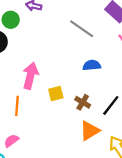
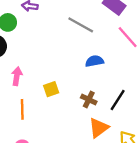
pink arrow: (30, 76) -> (17, 76), moved, size x0.7
yellow square: (56, 94) -> (51, 89), moved

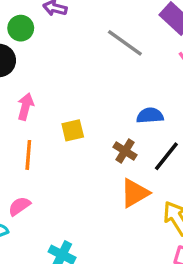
blue semicircle: (94, 61) -> (150, 116), moved

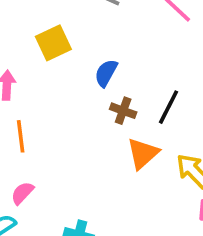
blue semicircle: (150, 116) -> (106, 73), moved, turned -45
yellow square: (73, 130) -> (53, 43), moved, size x1.4

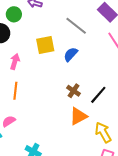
blue semicircle: (106, 73) -> (71, 54), moved

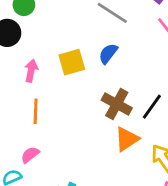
yellow square: (45, 45) -> (72, 62), moved
brown cross: (74, 91) -> (117, 104), size x1.5

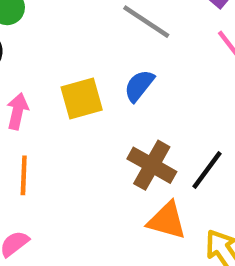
orange triangle: (127, 139) -> (167, 220), turned 48

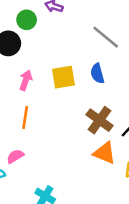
blue semicircle: (139, 86) -> (97, 73), turned -60

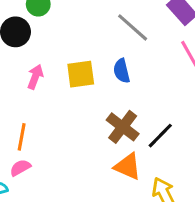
orange line: (25, 118) -> (22, 137), moved

